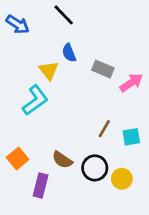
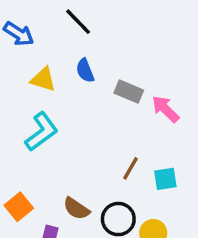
yellow triangle: (49, 70) -> (43, 79), moved, turned -35
pink arrow: (131, 83) -> (165, 109), turned -100

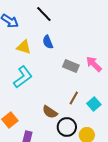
gray rectangle: (129, 92) -> (71, 66), moved
cyan square: (165, 179) -> (94, 104), turned -32
brown semicircle: (76, 209) -> (50, 112), moved

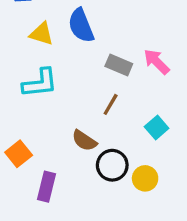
blue semicircle: (48, 42) -> (81, 26), size x1.5
cyan L-shape: (23, 77) -> (40, 83), turned 30
brown line: (74, 98) -> (111, 104), moved

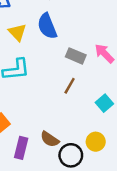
yellow triangle: (42, 34) -> (17, 32), turned 30
brown semicircle: (84, 141) -> (50, 139), moved
black circle: (112, 165) -> (71, 155), moved

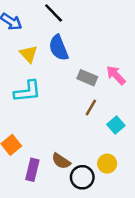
brown line: (70, 86) -> (91, 108), moved

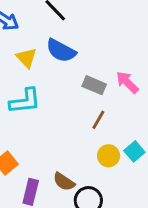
blue semicircle: (59, 48) -> (61, 51), turned -40
cyan square: (116, 125) -> (134, 151), moved
yellow circle: (107, 164) -> (109, 156), moved

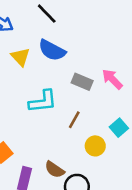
cyan L-shape: (25, 101) -> (43, 101), moved
brown line: (98, 120) -> (74, 120), moved
cyan square: (134, 151) -> (119, 128), moved

